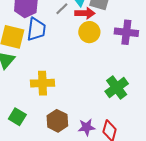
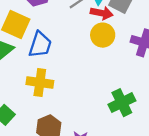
blue trapezoid: (36, 29) -> (40, 45), moved

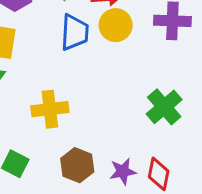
blue trapezoid: (40, 45) -> (75, 32), moved

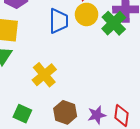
green cross: (164, 107) -> (114, 23), moved
yellow cross: (50, 109) -> (44, 75), turned -30

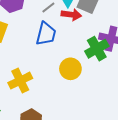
yellow circle: (87, 14) -> (70, 69), moved

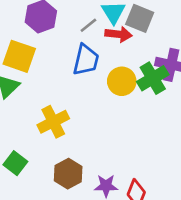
yellow circle: (70, 69) -> (122, 81), moved

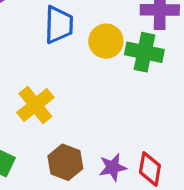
green cross: (153, 78) -> (144, 52), moved, turned -36

